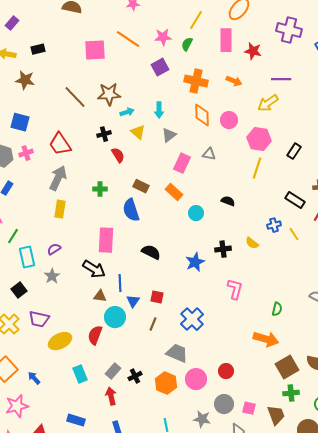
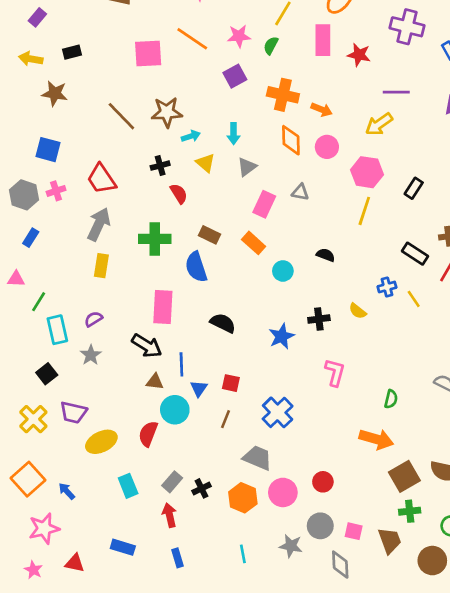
orange arrow: (234, 81) -> (322, 110), moved
green cross: (100, 189) -> (155, 239), size x1.6

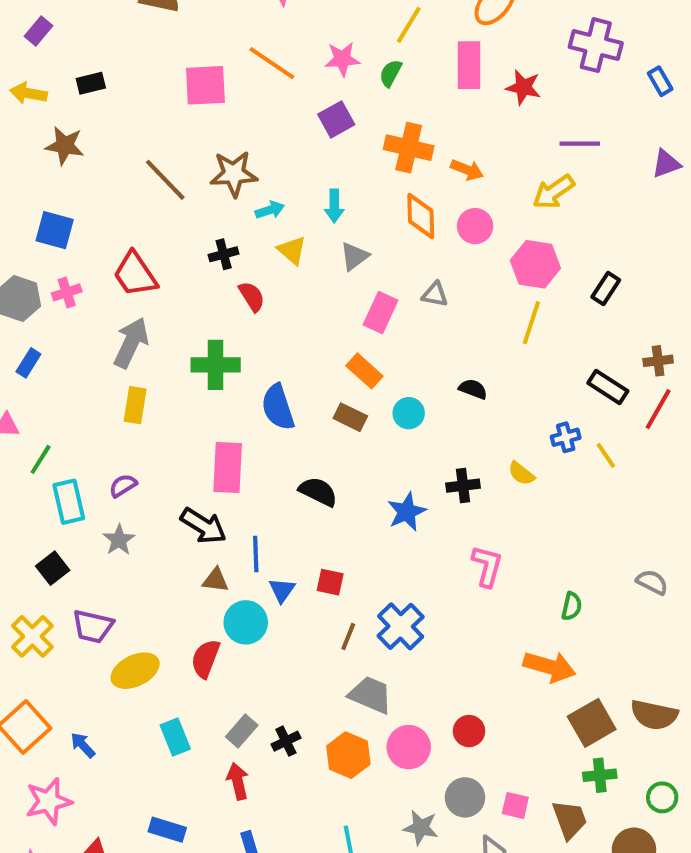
brown rectangle: (209, 235) -> (350, 417), moved
brown line: (226, 419) -> (348, 636), moved

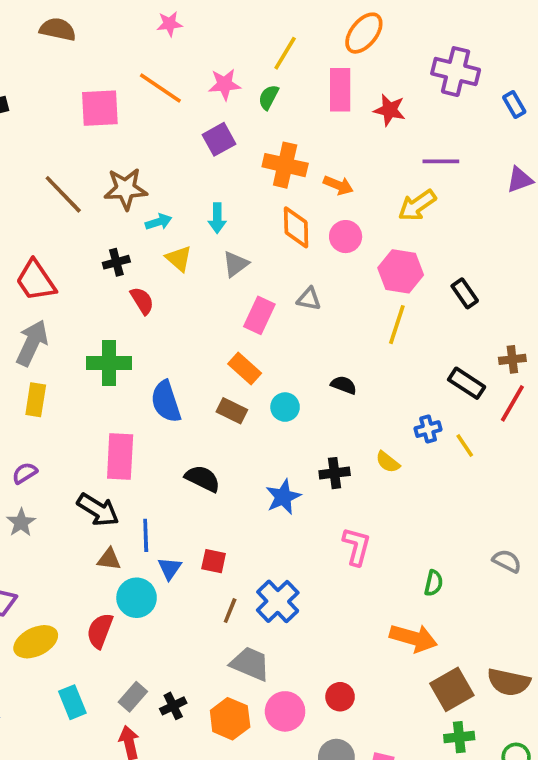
black rectangle: (606, 288) -> (465, 293), turned -68

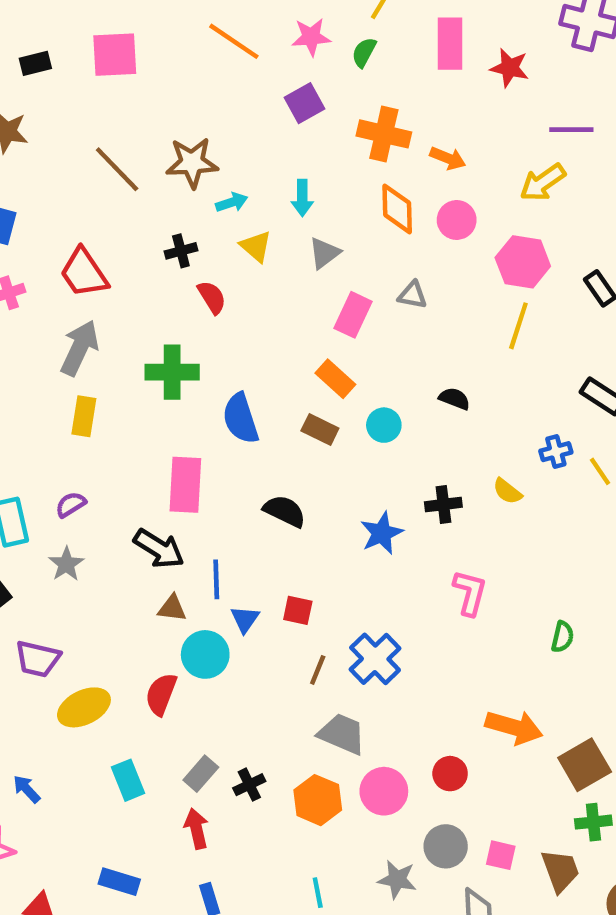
pink square: (100, 108) -> (115, 55), moved
orange arrow: (413, 638) -> (514, 727), moved

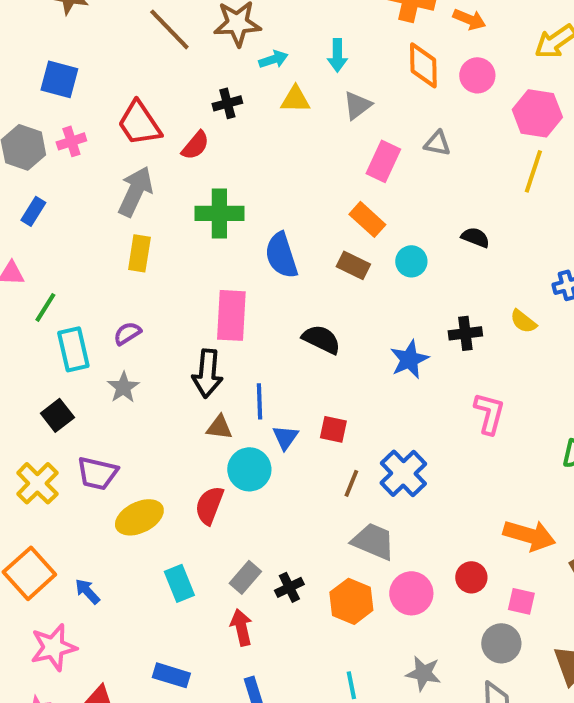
yellow triangle: (256, 246) -> (295, 99), turned -40
red semicircle: (212, 297) -> (195, 145), moved, turned 72
black arrow: (159, 549) -> (207, 373), turned 63
gray circle: (446, 846) -> (501, 643), moved
pink square: (501, 855) -> (521, 601), moved

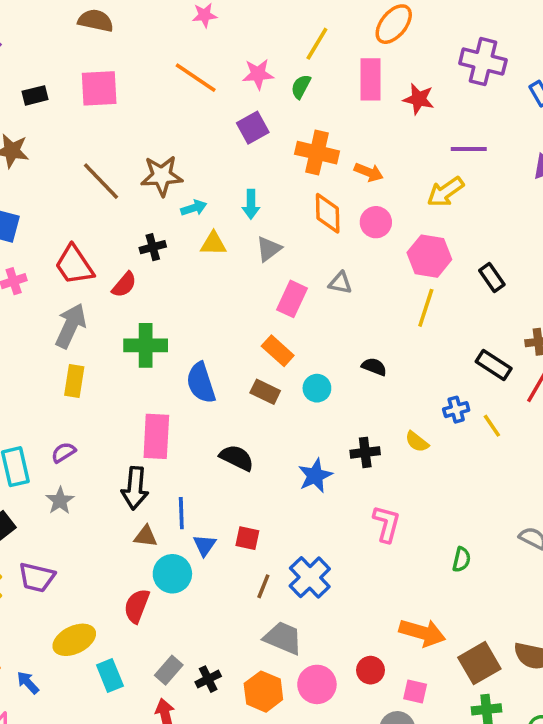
yellow ellipse: (139, 517) -> (74, 640), moved

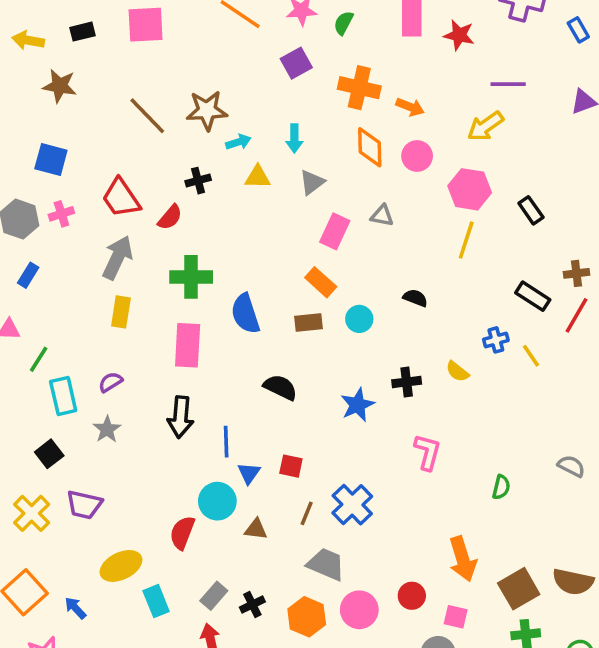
brown rectangle: (265, 392) -> (308, 322), turned -32
pink rectangle: (156, 436) -> (188, 345), moved
brown triangle: (146, 536) -> (256, 529), moved
orange arrow: (422, 633) -> (463, 559), turned 57

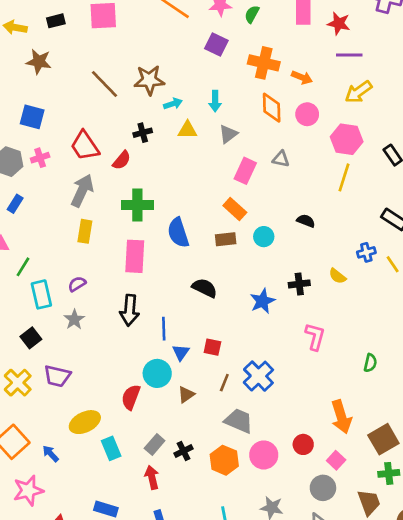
purple square: (296, 63) -> (216, 45), turned -35
purple line: (508, 84) -> (349, 55), moved
brown triangle: (256, 529) -> (186, 394), turned -42
pink square: (456, 617) -> (336, 460), turned 30

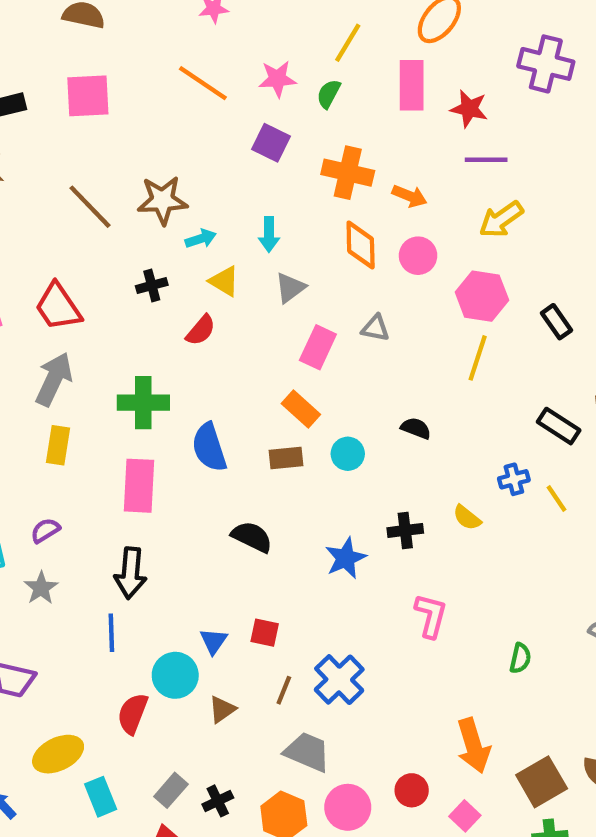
yellow triangle: (187, 130) -> (224, 281), turned 30
red semicircle: (122, 160) -> (201, 330), moved
blue line: (164, 329) -> (111, 633), moved

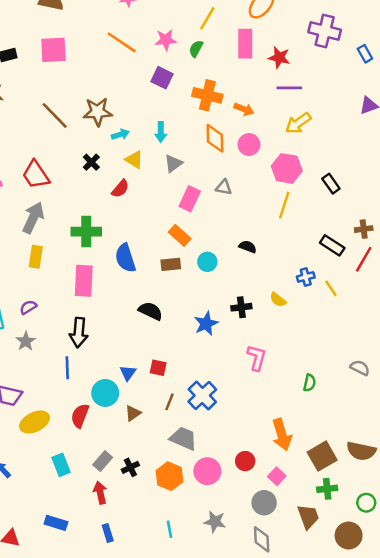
black cross: (152, 285) -> (91, 162), turned -30
yellow ellipse: (58, 754) -> (35, 422), moved

